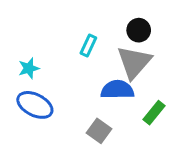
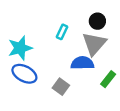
cyan star: (29, 68) -> (20, 48), size x1.6
gray square: (99, 131) -> (61, 87), moved

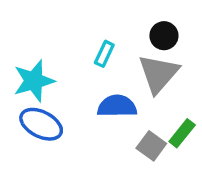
blue semicircle: (82, 63) -> (117, 106), moved
gray square: (61, 87) -> (151, 146), moved

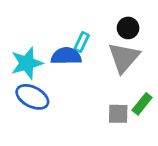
blue semicircle: (117, 106) -> (66, 56), moved
gray square: (151, 146) -> (118, 114), turned -35

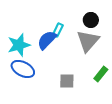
blue semicircle: (66, 56) -> (47, 40), turned -45
gray square: (118, 114) -> (67, 81), moved

